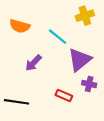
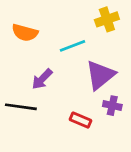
cyan line: (58, 37) -> (73, 46), turned -60
black line: (17, 102) -> (21, 107), moved

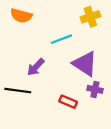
orange semicircle: (25, 33) -> (21, 16), moved
purple triangle: (100, 75) -> (85, 64), turned -48

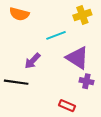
red rectangle: (68, 102) -> (67, 106), moved

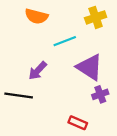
orange semicircle: (19, 14) -> (36, 16), moved
purple cross: (86, 81) -> (100, 94), turned -32

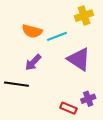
orange semicircle: (36, 16) -> (32, 31), moved
purple cross: (100, 94) -> (88, 99), moved

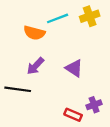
cyan line: (57, 36) -> (58, 18), moved
purple triangle: (79, 59) -> (74, 68), moved, size x0.7

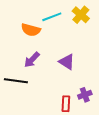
yellow cross: (90, 16) -> (81, 15), turned -30
red rectangle: (73, 115) -> (66, 104), turned 70

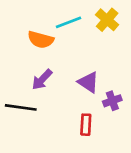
purple cross: (85, 95) -> (112, 101), moved
red rectangle: (66, 104) -> (86, 125), moved

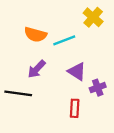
cyan line: (69, 22) -> (64, 40), moved

